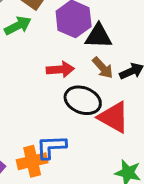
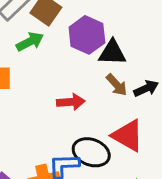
red arrow: (60, 69) -> (71, 102), moved
black ellipse: (83, 100) -> (91, 152), moved

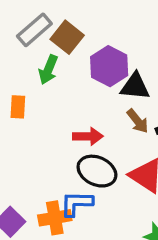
green arrow: (30, 42) -> (48, 70), turned 136
black ellipse: (91, 152) -> (97, 171), moved

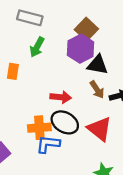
gray rectangle: (34, 30) -> (30, 18), turned 50
brown square: (67, 37) -> (86, 29), moved
orange cross: (55, 218) -> (39, 128), moved

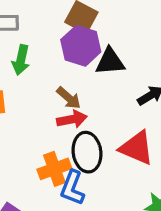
brown arrow: (97, 90) -> (69, 98), moved
black ellipse: (65, 122) -> (87, 152), turned 68
blue L-shape: (48, 144) -> (72, 188), turned -60

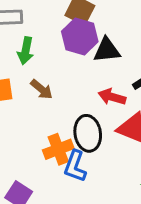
brown arrow: (69, 98) -> (42, 89), moved
red arrow: (72, 119) -> (112, 97), moved, turned -152

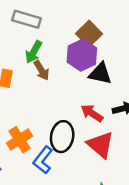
brown arrow: (42, 89) -> (41, 70), moved
orange cross: (58, 149) -> (20, 140), moved, turned -30

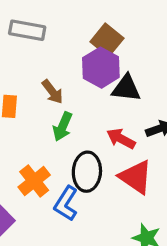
green arrow: (34, 52) -> (63, 127), moved

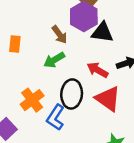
brown arrow: (52, 92) -> (59, 35), moved
green arrow: (63, 127) -> (54, 60), turned 35

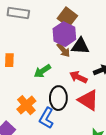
brown arrow: (59, 35) -> (63, 50), moved

